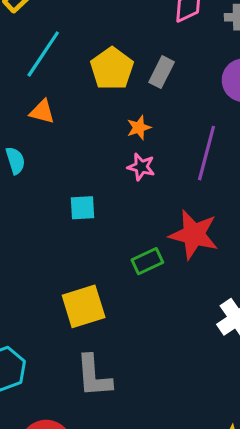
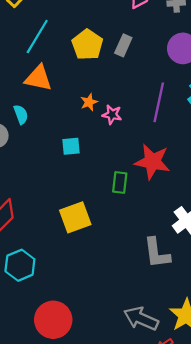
orange triangle: (42, 112) -> (38, 78), size x1.5
orange star: (139, 128) -> (89, 102), moved
green rectangle: (147, 261) -> (120, 182), turned -55
gray L-shape: (94, 376) -> (157, 253), moved

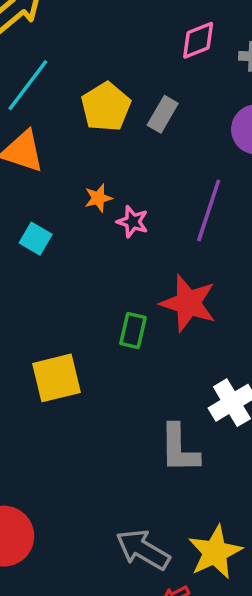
cyan square: (71, 146) -> (36, 239), moved, turned 30

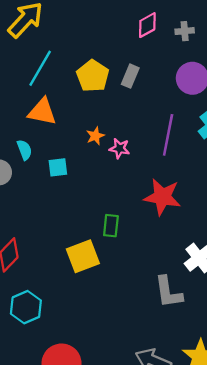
cyan square: (36, 239) -> (58, 167), turned -30
green rectangle: (133, 331) -> (111, 226), moved

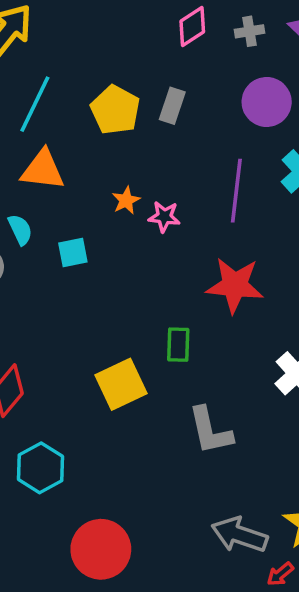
green rectangle: (111, 226) -> (178, 345), moved
gray L-shape: (168, 292) -> (210, 431), moved

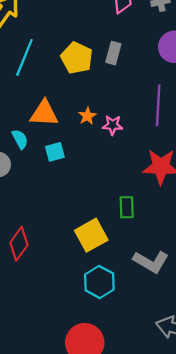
orange triangle: (43, 170) -> (44, 113), moved
gray L-shape: (210, 431) -> (151, 262), turned -44
cyan hexagon: (40, 468) -> (99, 282), moved

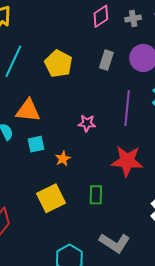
gray rectangle: (113, 53) -> (106, 60), moved
orange star: (87, 116) -> (63, 159), moved
yellow square: (91, 235) -> (51, 198), moved

